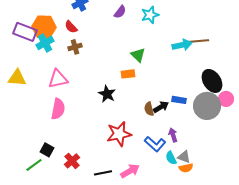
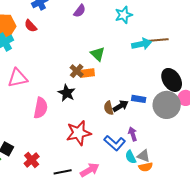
cyan star: (150, 15) -> (124, 15), moved
brown cross: (75, 47) -> (77, 71), moved, turned -32
pink semicircle: (58, 109) -> (41, 108), moved

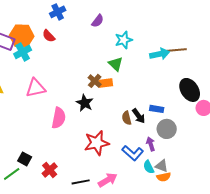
cyan star: (124, 15) -> (124, 40), moved
gray circle: (167, 105) -> (167, 129), moved, size x0.7
black arrow: (121, 106) -> (139, 116), turned 84

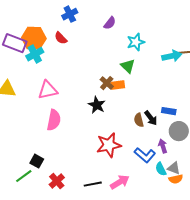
pink semicircle: (59, 118) -> (54, 120), moved
red cross: (50, 170) -> (57, 181), moved

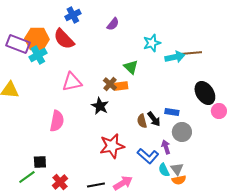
red semicircle: (61, 38) -> (64, 39), size x1.6
cyan star: (136, 42) -> (152, 43), moved
pink triangle: (48, 90) -> (72, 82), moved
black square: (37, 161) -> (40, 162), turned -32
gray triangle: (174, 168) -> (177, 169), turned 32

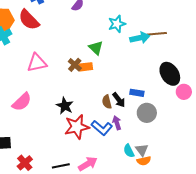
black star: (100, 106) -> (65, 106), moved
pink semicircle: (57, 121) -> (22, 102), turned 35
purple arrow: (166, 147) -> (117, 123), moved
blue L-shape: (148, 156) -> (102, 128), moved

